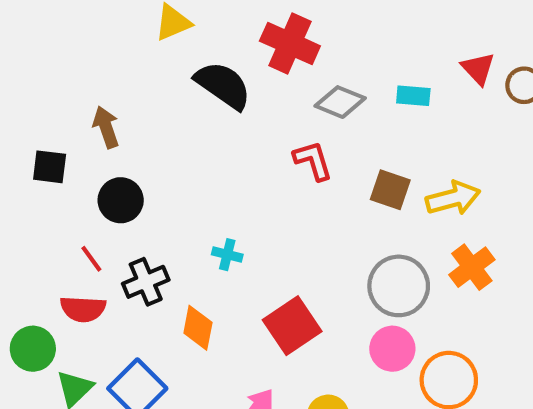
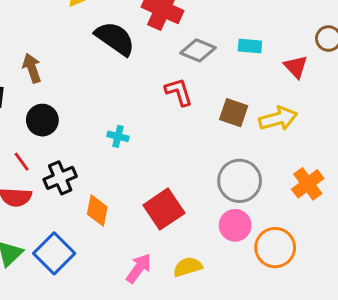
red triangle: (478, 69) -> (296, 67), moved
cyan cross: (227, 255) -> (118, 136), moved
orange cross: (472, 267) -> (308, 184), moved

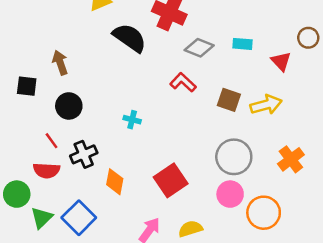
red L-shape: (179, 92) -> (183, 82), turned -30

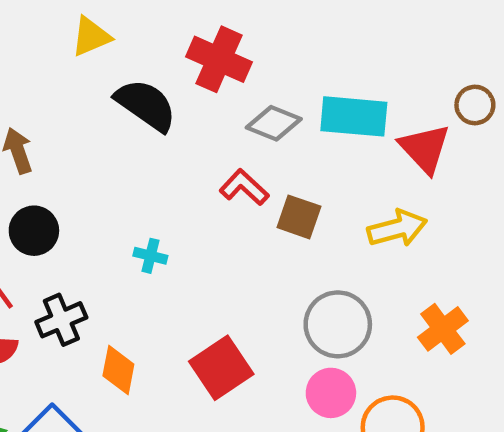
cyan rectangle: (243, 44) -> (354, 116), size x1.8
red triangle: (281, 61) -> (425, 148), size x1.4
brown square: (229, 100) -> (299, 217), moved

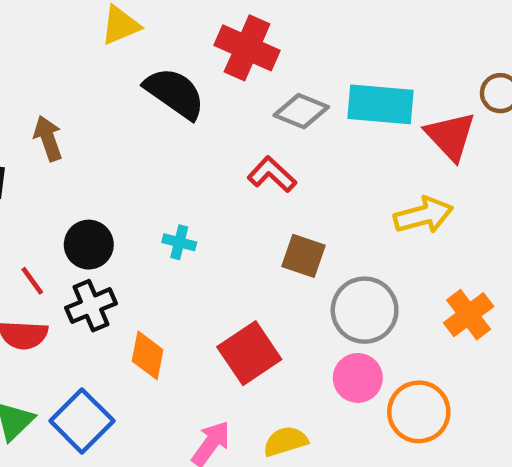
brown square: (299, 217) -> (304, 256), moved
black circle: (34, 231) -> (89, 245), moved

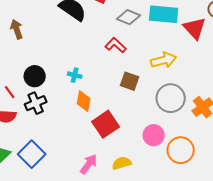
yellow arrow: (423, 215) -> (164, 60), moved
gray circle: (365, 310) -> (171, 98), moved
orange diamond: (148, 355) -> (84, 101), moved

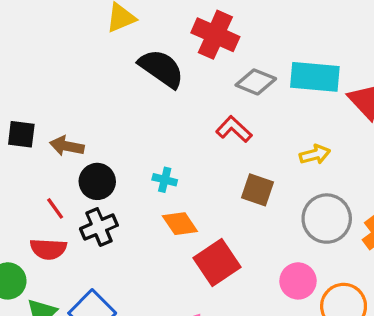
brown arrow: (17, 29) -> (67, 146), moved, turned -60
yellow arrow: (164, 60) -> (315, 154), size x0.7
orange diamond: (84, 101) -> (180, 224), turned -45

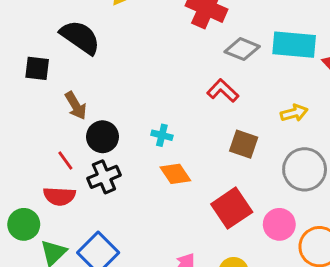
black semicircle: (161, 68) -> (80, 37), moved
black square: (21, 134) -> (37, 68), moved
brown arrow: (67, 146) -> (76, 106), turned -132
red square: (217, 262) -> (232, 208), moved

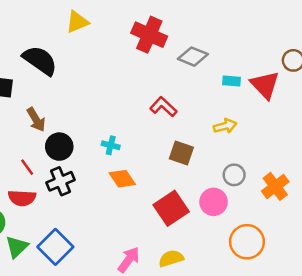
cyan rectangle: (294, 45) -> (232, 81), moved, size x0.5
gray diamond: (242, 49) -> (193, 57), moved
gray circle: (305, 169) -> (234, 175), size x0.6
pink circle: (279, 224) -> (214, 202), moved

